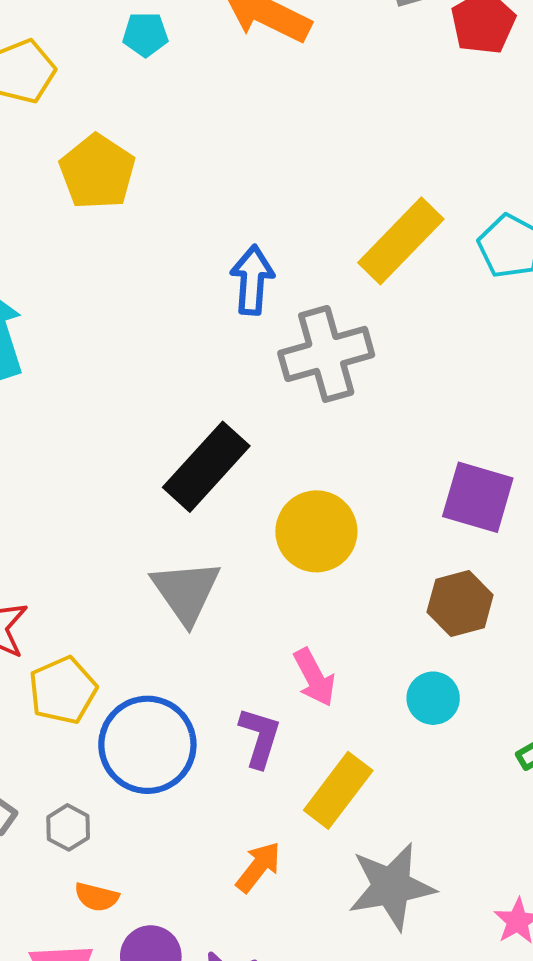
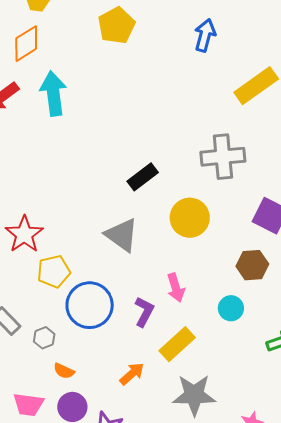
blue arrow: (252, 280) -> (205, 35), moved
gray cross: (326, 354) -> (223, 157), moved
black rectangle: (206, 467) -> (143, 177), size x0.7
gray triangle: (186, 592) -> (122, 235), turned -30
orange semicircle: (97, 897) -> (64, 371), moved

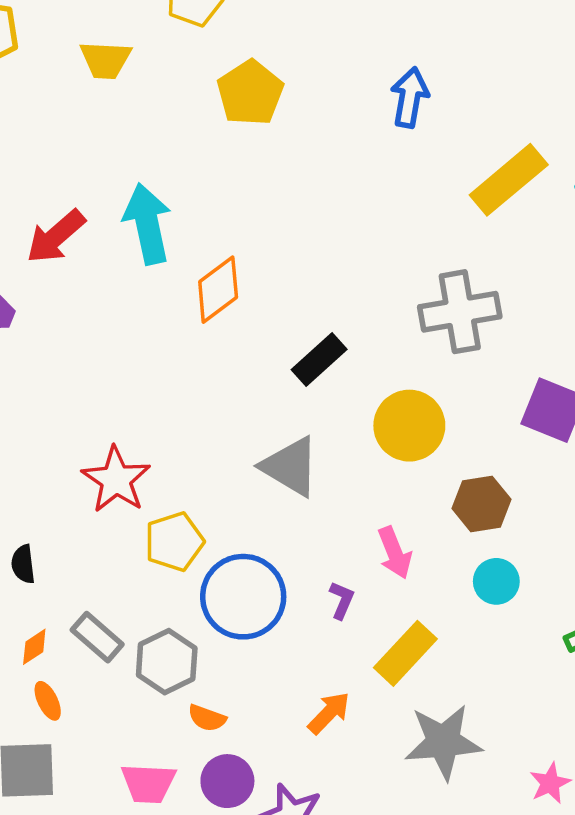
orange diamond: (26, 44) -> (218, 290), moved
brown hexagon: (252, 265) -> (481, 504), moved
purple L-shape: (144, 312) -> (342, 600), size x0.7
gray hexagon: (44, 338) -> (167, 662), size x1.6

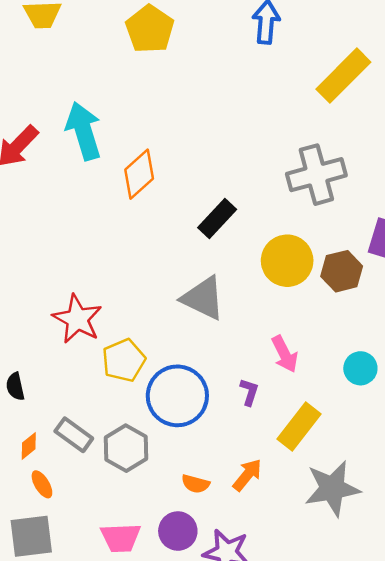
brown hexagon: (481, 504) -> (342, 271), moved
orange semicircle: (207, 718) -> (195, 484), moved

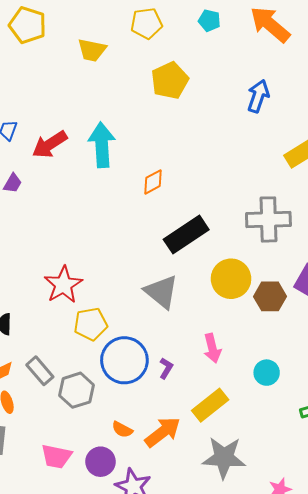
orange diamond: (139, 174) -> (153, 182), moved, size x0.7
black rectangle: (217, 218) -> (186, 234), size x1.4
purple L-shape: (249, 392) -> (166, 368), moved
orange arrow: (247, 475) -> (163, 432), size x1.4

